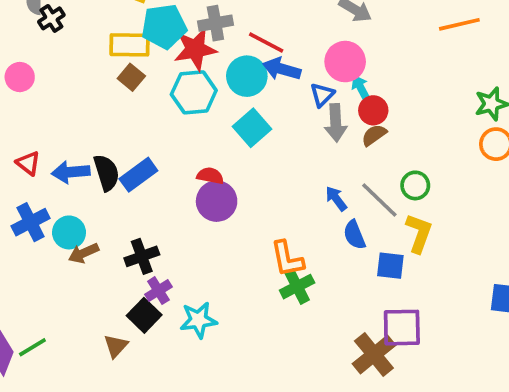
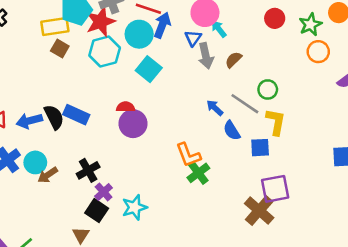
blue arrow: (282, 69) -> (162, 25), turned 105
red circle: (373, 110) -> (275, 18), moved
blue rectangle: (138, 175) -> (76, 115), turned 70

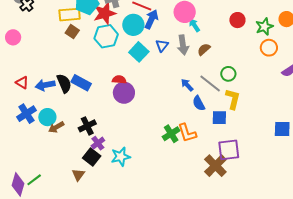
blue triangle: (193, 38) -> (162, 45), moved
orange L-shape: (188, 155) -> (187, 133), moved

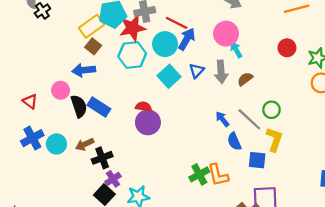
yellow rectangle: (70, 15) -> (92, 26), turned -35
pink circle: (13, 37) -> (61, 90), moved
blue arrow: (45, 85) -> (84, 70), moved
brown arrow: (56, 127) -> (85, 144), moved

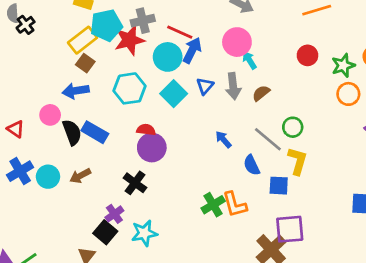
cyan hexagon: (132, 55) -> (130, 88), moved
blue arrow: (222, 119) -> (223, 139), moved
black cross: (102, 158) -> (135, 183), moved, turned -30

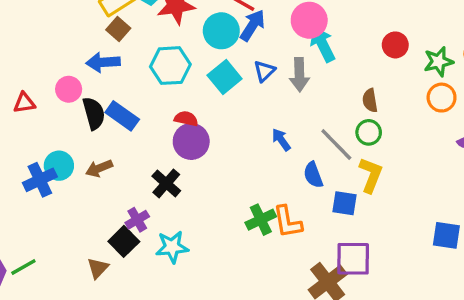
cyan arrow: (249, 60) -> (323, 44), size x1.5
brown semicircle: (261, 93) -> (370, 100), moved, turned -66
red triangle: (16, 129) -> (24, 103), turned -48
blue cross: (20, 171) -> (40, 180), moved

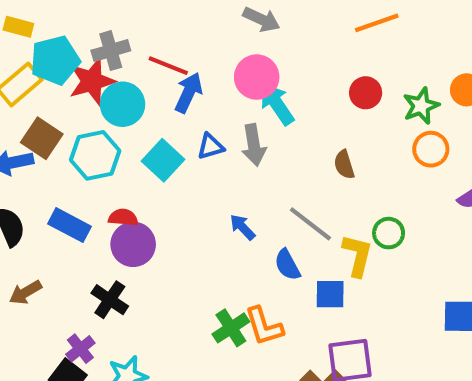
brown square: (118, 29) -> (42, 138), moved, size x1.4
cyan circle: (221, 31) -> (122, 104), moved
blue triangle: (264, 71) -> (211, 146), turned 35
blue rectangle: (122, 116) -> (70, 225), moved
green circle: (369, 132) -> (389, 233), moved

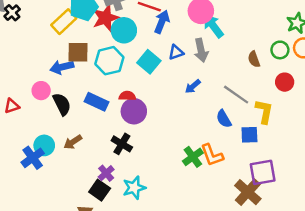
red circle: (366, 93) -> (285, 82), moved
brown square: (42, 138) -> (78, 52), turned -30
blue arrow: (242, 227) -> (193, 86), moved, turned -84
green circle: (389, 233) -> (280, 50), moved

